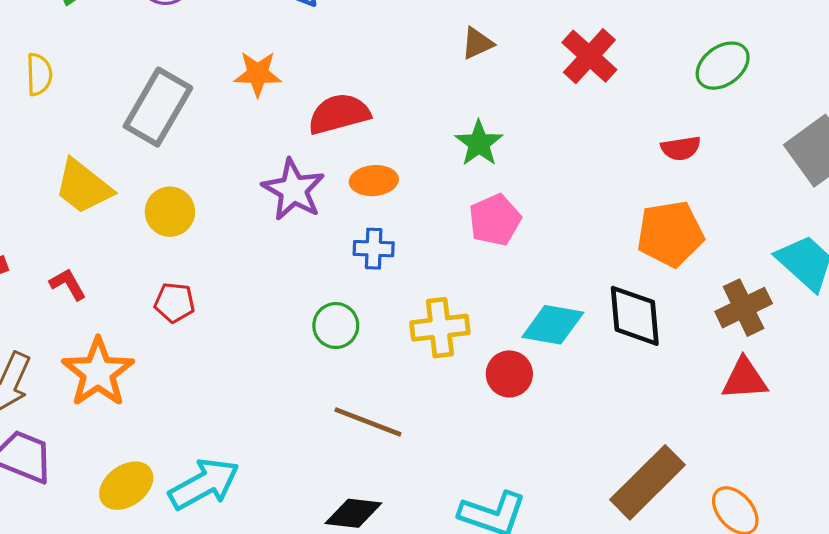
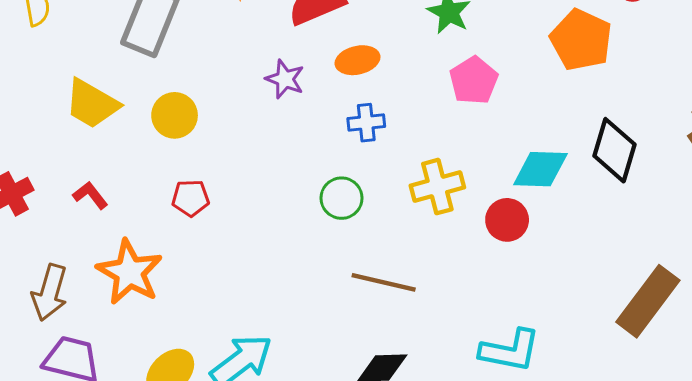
purple star: (293, 190) -> (285, 79), size x0.7
orange pentagon: (670, 234) -> (581, 40), moved, turned -30
black diamond: (635, 316) -> (615, 150), turned 30

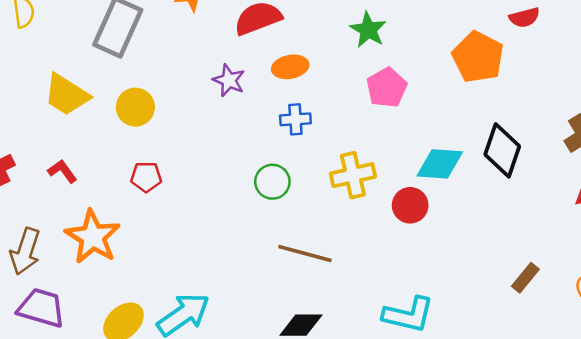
brown rectangle: (648, 301) -> (525, 278), size x0.5

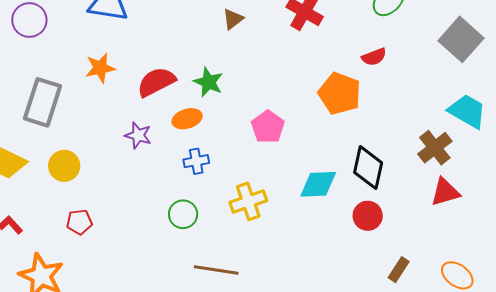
green star: (368, 30) -> (208, 82), moved
red circle: (410, 205) -> (368, 216), moved

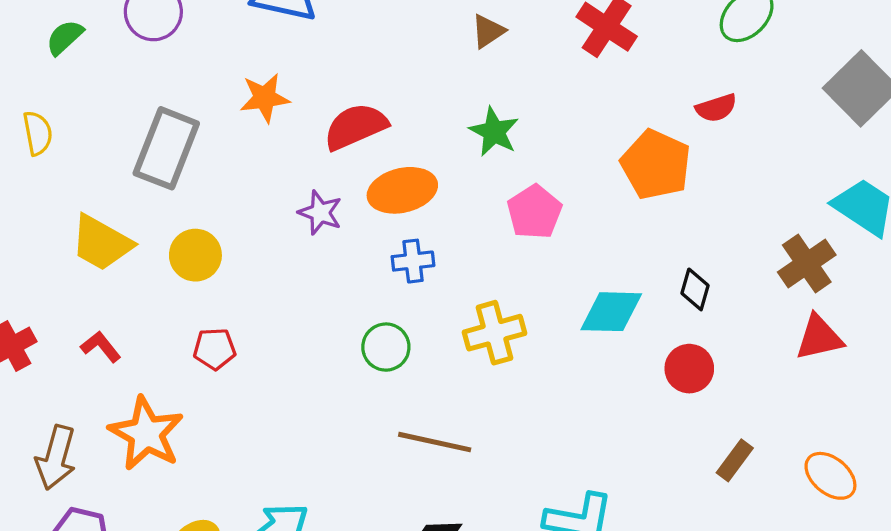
green star: (208, 82) -> (494, 132), moved
orange ellipse: (187, 119) -> (402, 190), size x1.4
black diamond: (368, 168) -> (695, 289), size x0.6

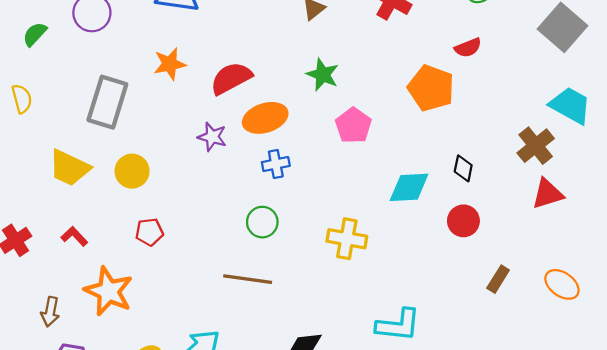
yellow cross: (494, 333) -> (347, 239), moved, turned 30
brown line: (435, 442) -> (248, 279), moved
brown arrow: (56, 458) -> (50, 312), size x0.7

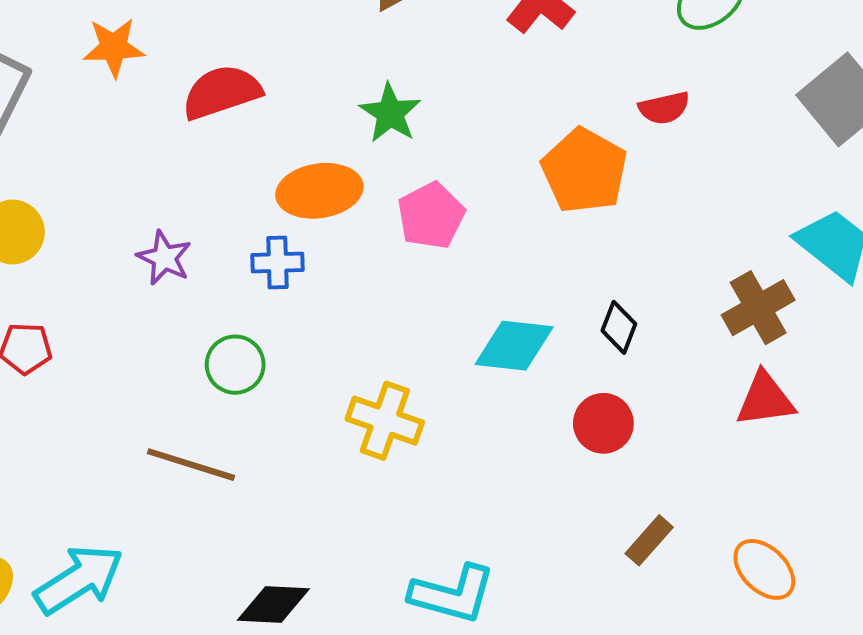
orange ellipse: (265, 118) -> (319, 191), moved
purple star: (212, 137) -> (164, 258), moved

